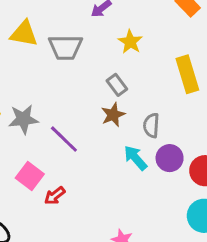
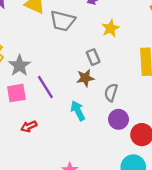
gray star: (23, 119) -> (20, 66), turned 30
cyan arrow: (135, 158) -> (78, 111), moved
pink square: (30, 176) -> (16, 93), moved, turned 30

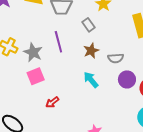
gray rectangle: (93, 57) -> (88, 25), moved
purple line: (45, 87) -> (58, 42), moved, turned 30
gray semicircle: (111, 93) -> (116, 58), turned -98

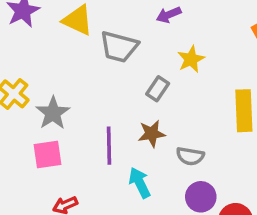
gray rectangle: (88, 25) -> (158, 89), turned 56
purple line: (58, 42) -> (109, 146), moved

